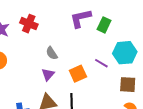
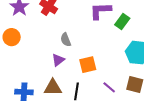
purple line: (101, 63) -> (109, 87), moved

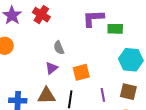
green rectangle: (122, 21) -> (115, 29), turned 56
purple line: (109, 87) -> (103, 95), turned 40

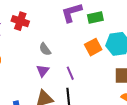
orange square: (81, 72) -> (93, 47), moved
purple line: (103, 95) -> (70, 73), moved

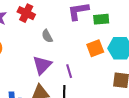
gray semicircle: (45, 49) -> (47, 36), moved
purple triangle: (43, 71) -> (42, 65), size x1.5

